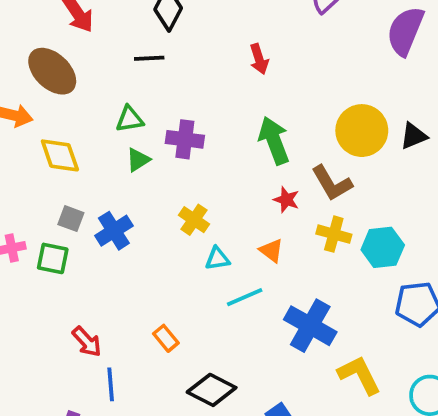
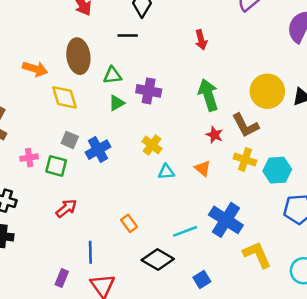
brown ellipse: (52, 71) -> (78, 56), moved, turned 36
cyan line: (245, 297) -> (185, 231), moved
red arrow: (87, 342) -> (66, 208), moved, turned -90

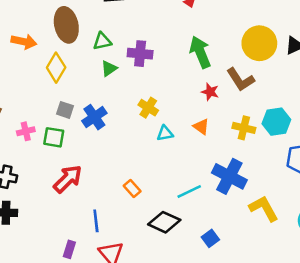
yellow diamond: (65, 97) -> (56, 68), turned 52
yellow cross: (245, 159) -> (244, 128), moved
red arrow: (66, 208) -> (68, 179), size x1.4

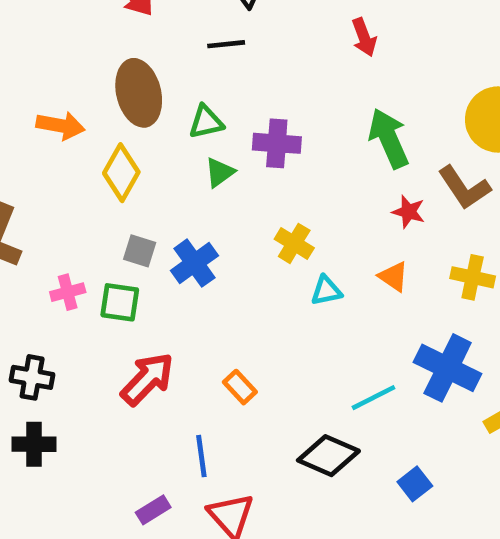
orange rectangle: (132, 188) -> (240, 387), moved
purple rectangle: (69, 249) -> (153, 510), turned 42

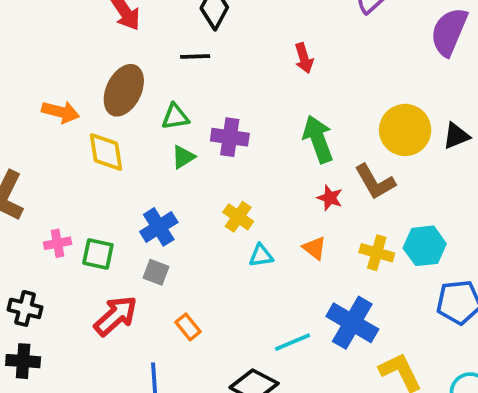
brown ellipse: (139, 93) -> (124, 90), turned 36
yellow diamond: (121, 173) -> (106, 152), turned -42
gray square: (140, 251) -> (156, 272), moved

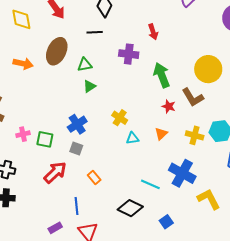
purple cross: (230, 137) -> (129, 54), moved
yellow diamond: (106, 152) -> (21, 19), moved
orange triangle: (314, 248) -> (161, 134), turned 40
cyan line: (293, 342) -> (150, 184), turned 48

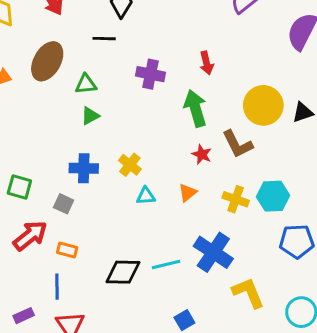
red arrow: (153, 32) -> (206, 63), moved
blue cross: (77, 124) -> (84, 168), moved, turned 30
orange rectangle: (94, 177) -> (67, 250), moved, turned -40
cyan line: (150, 184) -> (166, 264), turned -42
black diamond: (130, 208) -> (123, 272), moved, turned -30

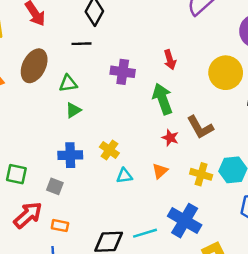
yellow circle: (263, 105) -> (226, 73), moved

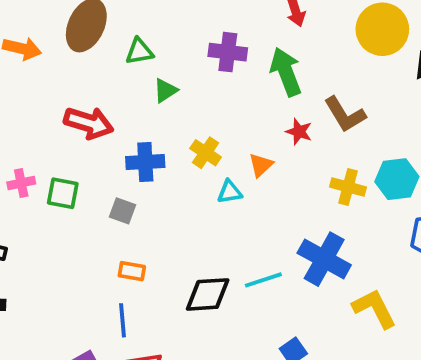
purple cross: (123, 72) -> (228, 52), moved
green triangle: (73, 110) -> (165, 90), moved
orange triangle: (160, 171) -> (261, 165), moved
red arrow: (28, 215) -> (89, 123), moved, turned 60

